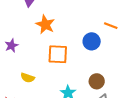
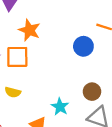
orange square: (58, 54) -> (17, 57), moved

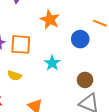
orange star: (29, 30) -> (50, 20), moved
cyan star: (60, 107) -> (52, 63), moved

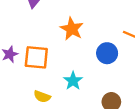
yellow semicircle: (14, 76) -> (42, 97), moved

